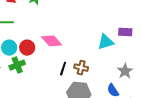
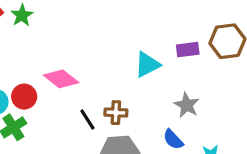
purple rectangle: (125, 32) -> (188, 50), moved
black line: (63, 69) -> (87, 119), turned -40

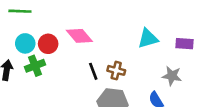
purple rectangle: (188, 50) -> (184, 44), moved
gray star: (187, 105) -> (172, 76), turned -30

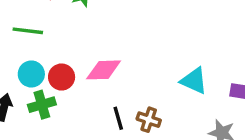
pink diamond: (79, 36) -> (104, 70), turned -56
cyan triangle: (148, 38) -> (194, 81), turned 35

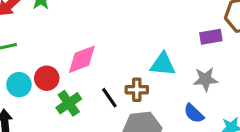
cyan triangle: (194, 81) -> (163, 64), moved
green cross: (42, 105) -> (69, 103), moved

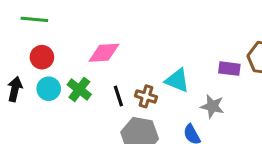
red circle: (47, 78) -> (42, 57), moved
cyan circle: (19, 85) -> (49, 89), moved
green cross: (69, 103) -> (79, 90), turned -35

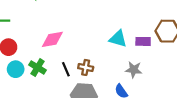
cyan triangle: (177, 80) -> (118, 39), moved

